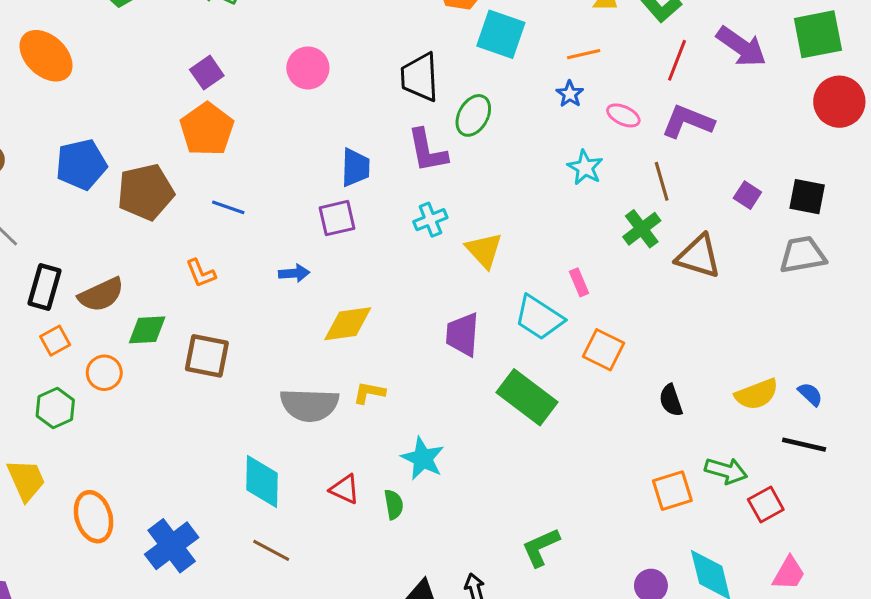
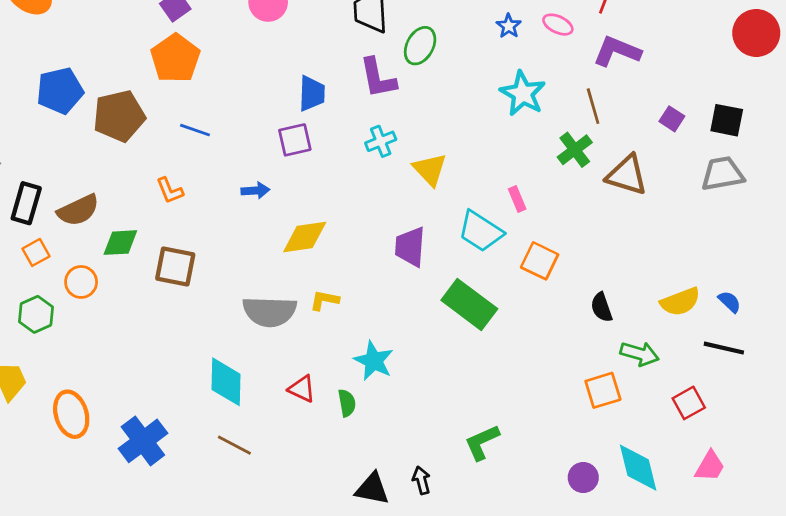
pink ellipse: (623, 115) -> (558, 25), moved
cyan star: (585, 168) -> (523, 93), size x1.4
green arrow: (726, 471) -> (639, 354), moved

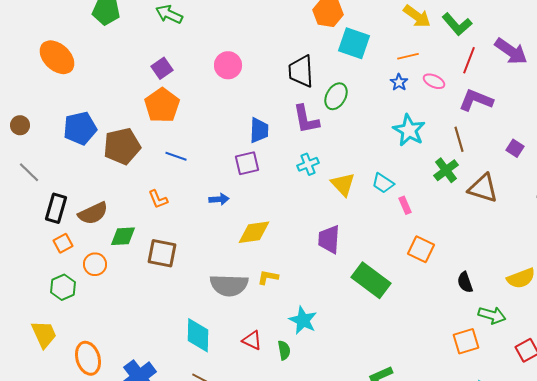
cyan trapezoid: (481, 231) -> (383, 183), moved, size x0.7

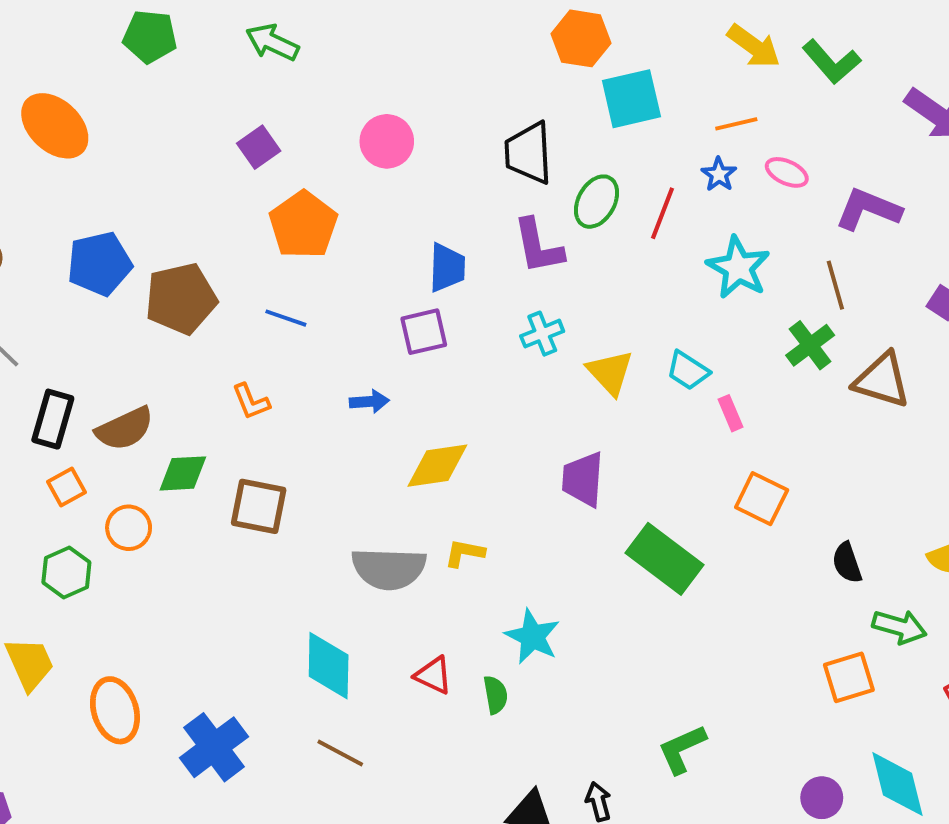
cyan square: (354, 43) -> (631, 99), turned -32
red line: (469, 60) -> (663, 213), moved
orange pentagon: (162, 105) -> (303, 225), moved

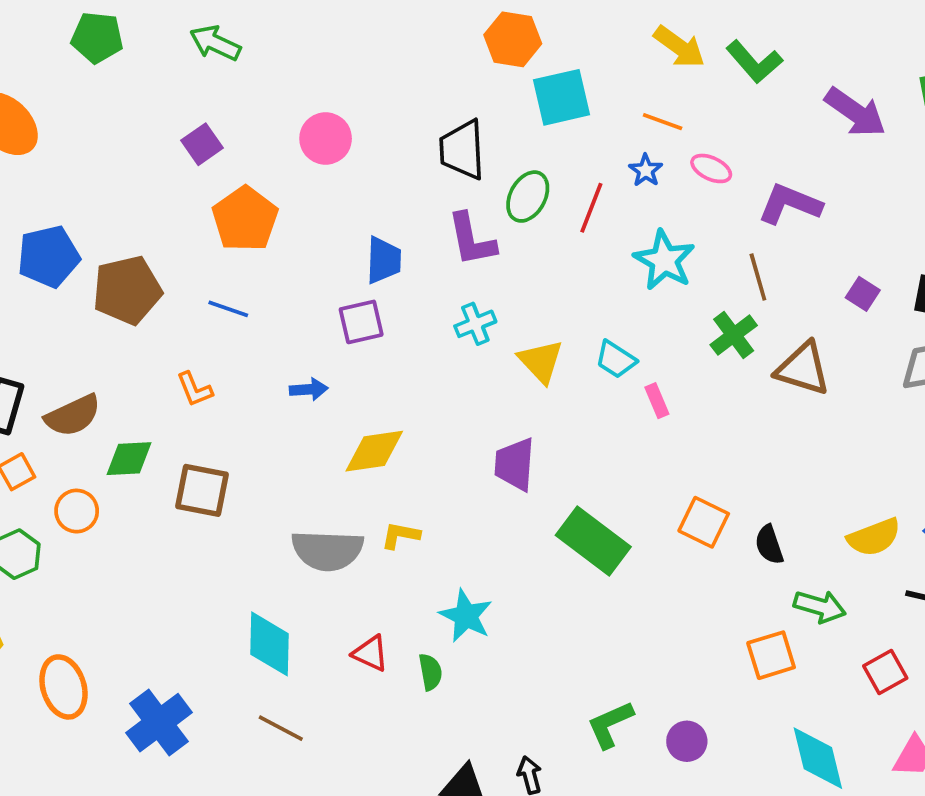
orange line: (736, 124) -> (663, 122), turned 33
orange square: (762, 499) -> (704, 522), moved
purple circle: (822, 798) -> (687, 741), moved

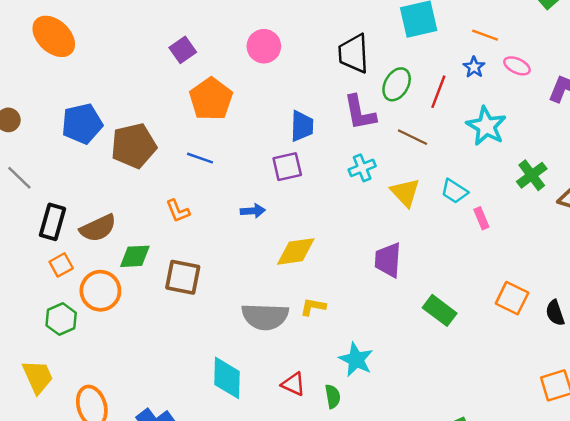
brown line: (758, 277) -> (413, 137), moved, turned -48
orange circle: (77, 511) -> (100, 291), size x1.4
green rectangle: (593, 541) -> (440, 310), size x0.7

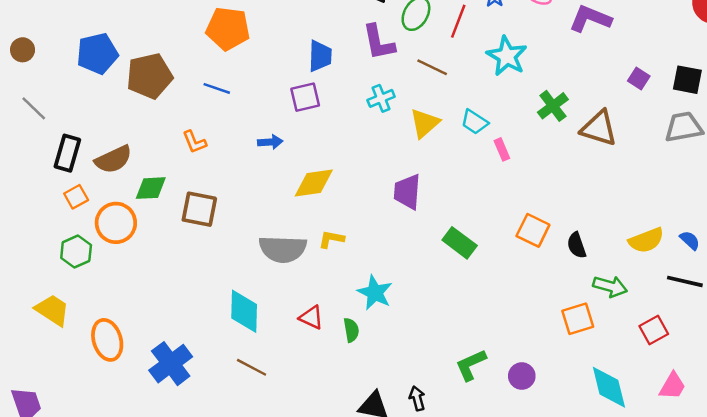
orange pentagon: (211, 99) -> (228, 29), turned -30
yellow triangle: (405, 192) -> (425, 123), turned 32
yellow trapezoid: (38, 377) -> (52, 310), turned -33

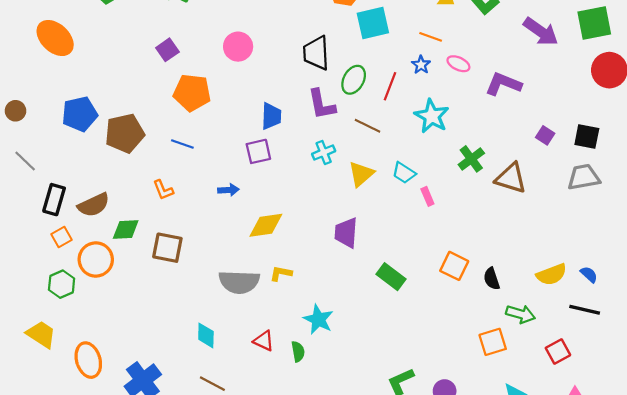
cyan diamond: (244, 311) -> (206, 335), size x0.7

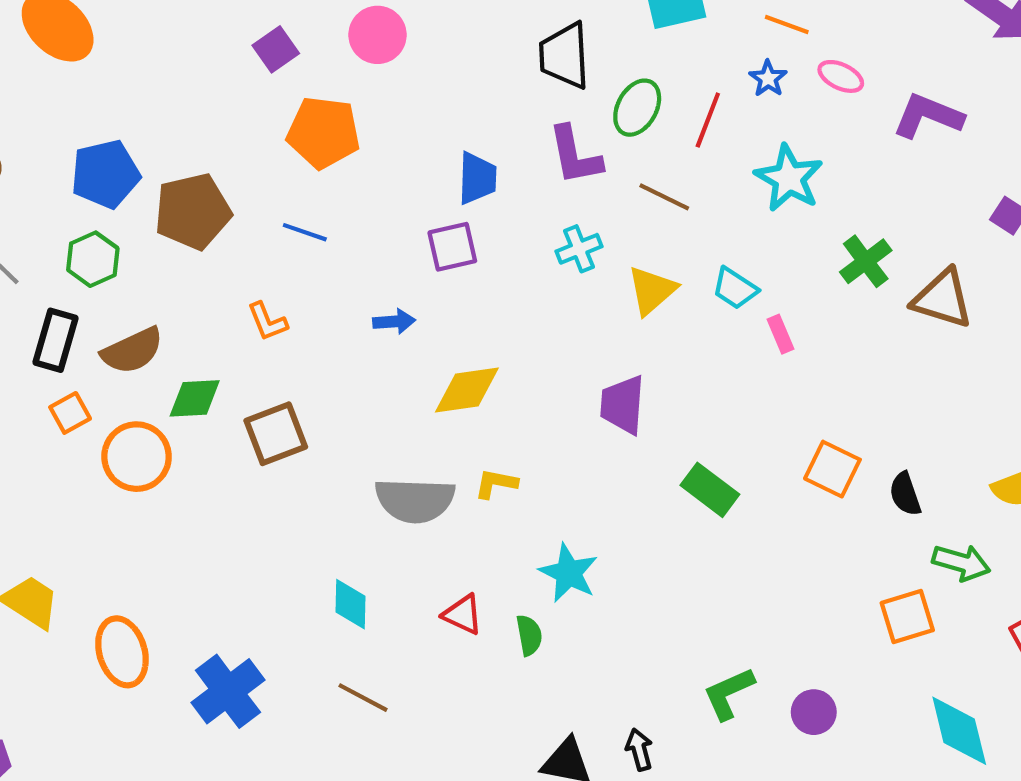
pink circle: (238, 47) -> (378, 35), moved
brown square: (167, 248) -> (276, 434), turned -32
green hexagon: (62, 284) -> (93, 259), moved

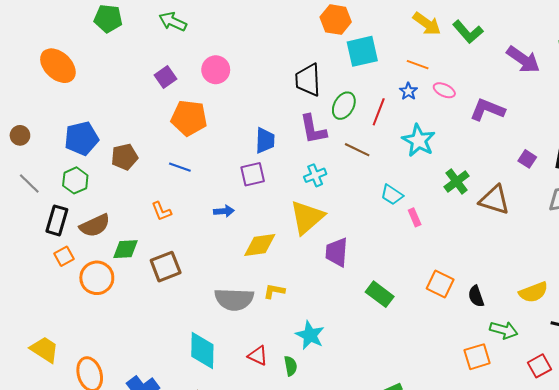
brown pentagon: (193, 211) -> (125, 157), size x0.7
yellow triangle: (652, 290) -> (307, 217), moved, size x1.4
cyan diamond: (350, 604) -> (202, 351), size x1.5

